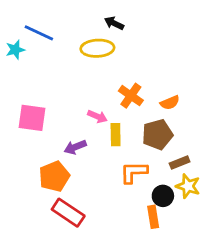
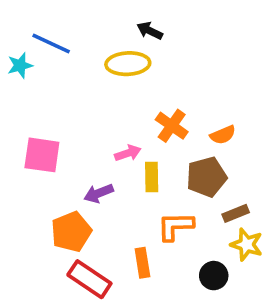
pink arrow: (97, 116) -> (128, 153), turned -42
black circle: (163, 196) -> (214, 276), moved
orange rectangle: (153, 217) -> (142, 263), moved

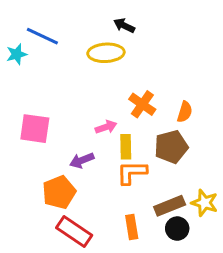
orange semicircle: (223, 135) -> (185, 112), turned -50
brown rectangle: (236, 213) -> (170, 206), moved, size x1.4
orange L-shape: (175, 226) -> (132, 172), moved
orange rectangle: (142, 263) -> (132, 227), moved

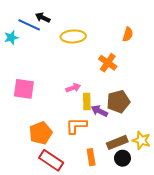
black arrow: (124, 26) -> (43, 18), moved
orange cross: (142, 104) -> (108, 63), moved
orange semicircle: (185, 112) -> (128, 34), moved
purple arrow: (82, 160) -> (99, 111), moved, turned 49
orange L-shape: (132, 172) -> (76, 126), moved

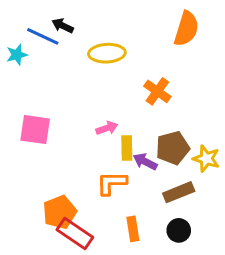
orange semicircle: (128, 34) -> (186, 29), moved, size x1.6
orange pentagon: (41, 133) -> (60, 212), moved
yellow star: (141, 140) -> (206, 159), moved
brown rectangle: (117, 142) -> (179, 192), moved

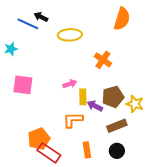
cyan star: (17, 55) -> (11, 49), moved

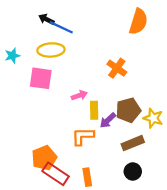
blue line: (28, 24) -> (61, 27), moved
yellow ellipse: (70, 35) -> (51, 50), moved
pink square: (23, 85) -> (41, 78), moved
purple arrow: (95, 106) -> (108, 120), turned -70
orange rectangle: (87, 150) -> (87, 177), moved

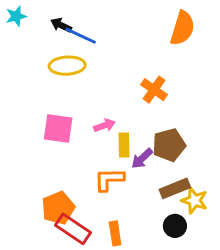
cyan star: (12, 56) -> (16, 16), moved
pink square: (41, 78) -> (58, 129), moved
yellow star: (153, 118) -> (194, 200), moved

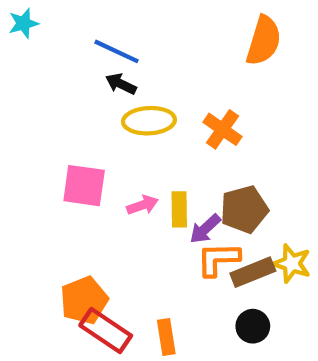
black arrow: (61, 25) -> (121, 84), moved
yellow ellipse: (67, 66) -> (149, 121), moved
pink arrow: (105, 126) -> (142, 205), moved
orange L-shape: (109, 179) -> (218, 259), moved
yellow star: (194, 200) -> (292, 263), moved

